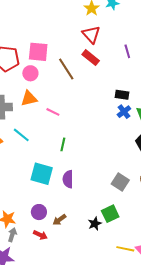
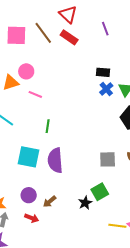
brown line: (66, 69) -> (43, 33), moved
pink circle: (30, 73) -> (26, 71), moved
purple semicircle: (68, 179) -> (55, 160), size x1.4
gray square: (120, 182) -> (108, 159), turned -30

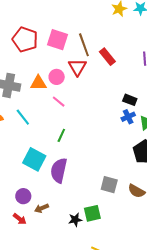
red triangle: (68, 14) -> (77, 67), moved

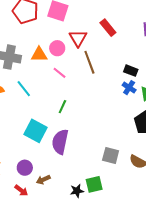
brown line: (84, 45) -> (89, 62), moved
blue cross: (128, 117) -> (129, 88), turned -32

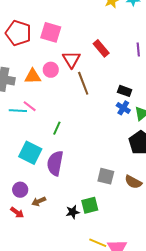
pink line: (60, 73) -> (30, 106), moved
cyan line: (24, 89) -> (18, 111), turned -48

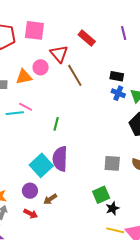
cyan square: (30, 153) -> (41, 165), moved, turned 30
black star: (73, 212) -> (112, 208), moved

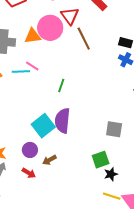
pink circle: (41, 67) -> (50, 28), size x1.6

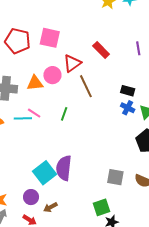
red triangle: (70, 16) -> (72, 63), turned 30
pink circle: (50, 28) -> (52, 75), size x0.7
green line: (61, 85) -> (64, 114), moved

